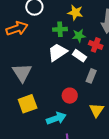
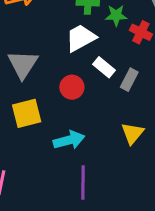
white rectangle: (80, 56) -> (104, 67), moved
red circle: (70, 96) -> (72, 87), moved

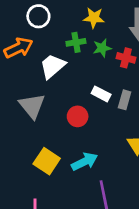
white trapezoid: (81, 38) -> (53, 66), moved
yellow square: (27, 113) -> (47, 161), moved, turned -30

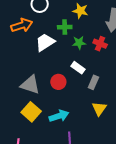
green star: (102, 48) -> (79, 43), moved
gray rectangle: (125, 100) -> (93, 82), moved
gray triangle: (32, 106) -> (30, 85), moved, turned -40

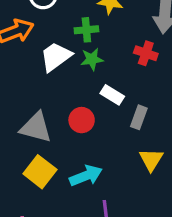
green star: (79, 43) -> (92, 59), moved

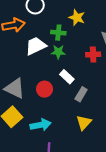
red cross: (146, 53) -> (93, 55), turned -32

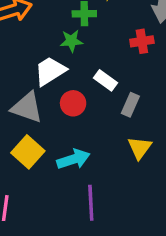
white trapezoid: (36, 46) -> (50, 71), moved
green star: (58, 52) -> (71, 41), moved

